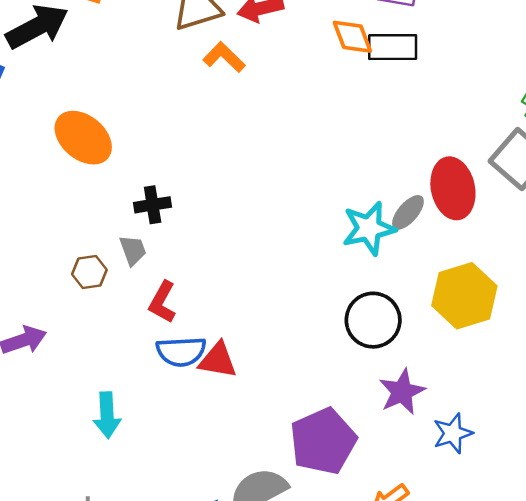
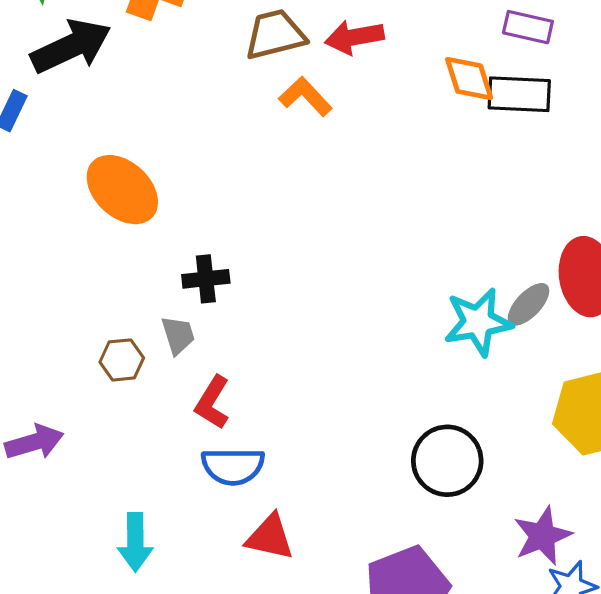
black circle: (373, 320) -> (447, 461), moved
red triangle: (218, 360) -> (270, 537), moved
purple star: (402, 392) -> (542, 536), moved

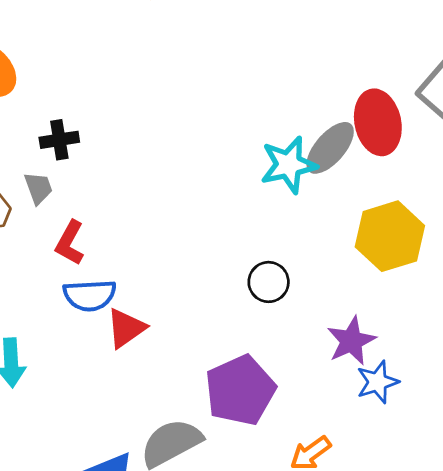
gray ellipse: (529, 304) -> (330, 148), size x1.4
black circle: (447, 461) -> (269, 282), size x0.7
red triangle: (270, 537) -> (126, 328), moved, turned -45

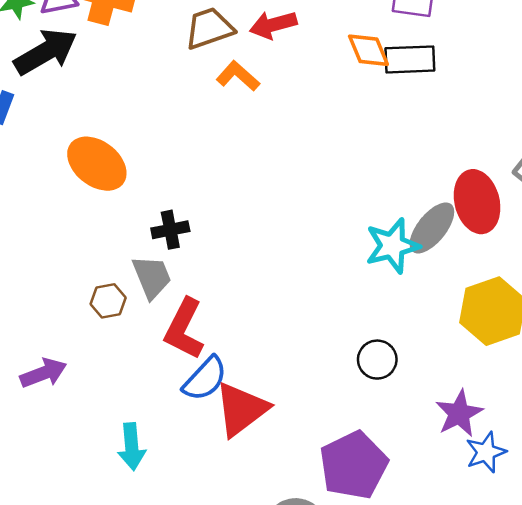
gray trapezoid: (38, 188) -> (152, 277), size x1.4
red L-shape: (70, 243) -> (184, 329), size x1.4
blue semicircle: (90, 295) -> (205, 379), turned -42
red triangle: (126, 328) -> (241, 409), size x1.4

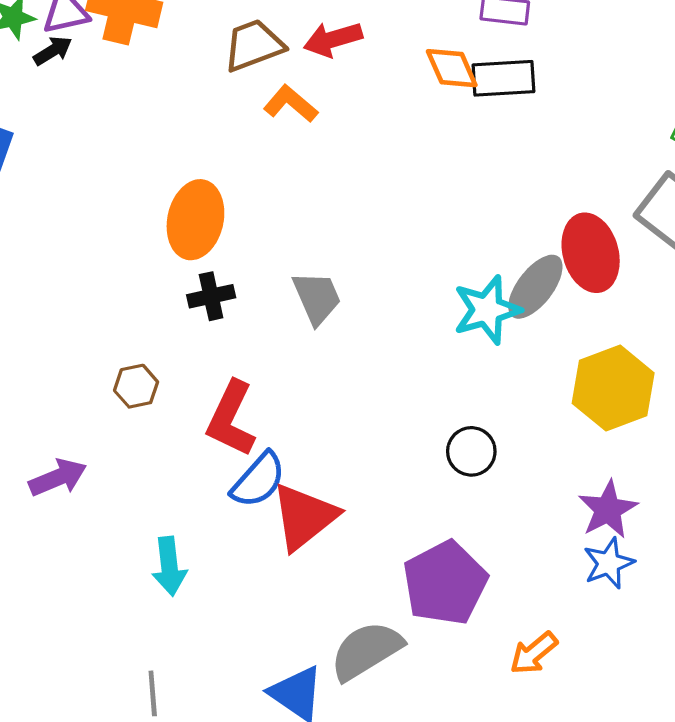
black arrow: (46, 52) -> (53, 51), moved, size x0.5
orange ellipse: (97, 164) -> (195, 220), moved, turned 66
gray trapezoid: (152, 277) -> (317, 298), moved
purple star: (459, 413) -> (608, 509), moved

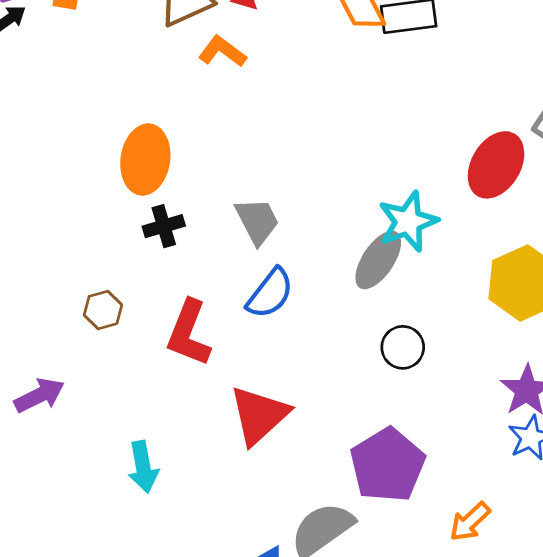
red ellipse: (591, 253) -> (496, 165), turned 50
gray ellipse: (535, 287) -> (378, 260), moved
blue semicircle: (258, 480) -> (270, 293), moved

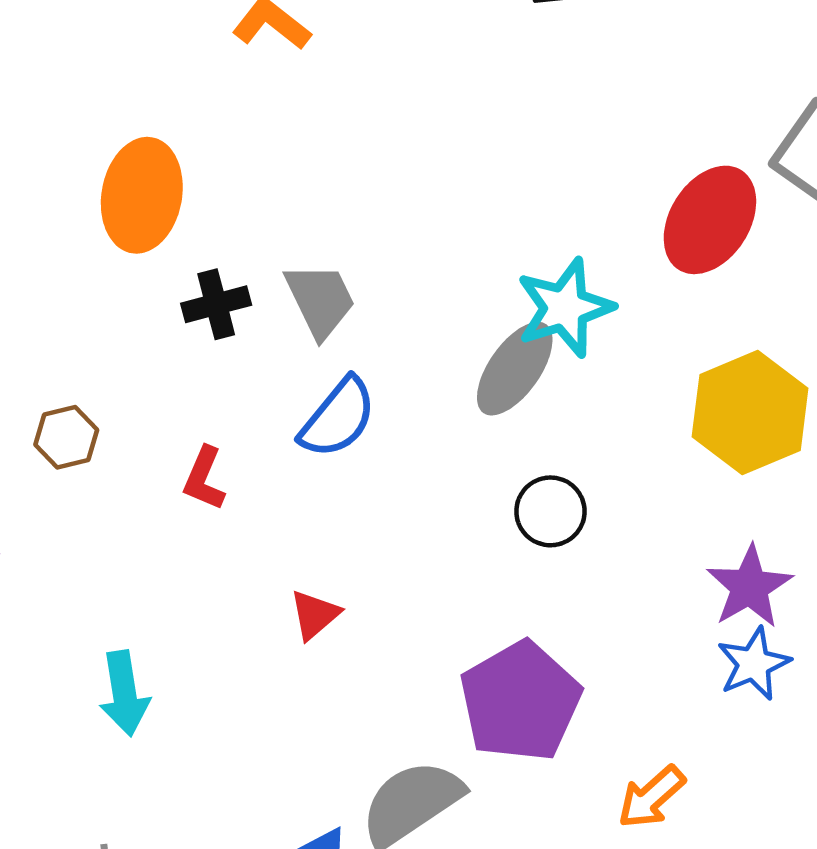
black cross: (164, 226) -> (216, 304), moved
red L-shape: (189, 333) -> (204, 478), size x0.6
red triangle: (259, 415) -> (315, 615), size x0.5

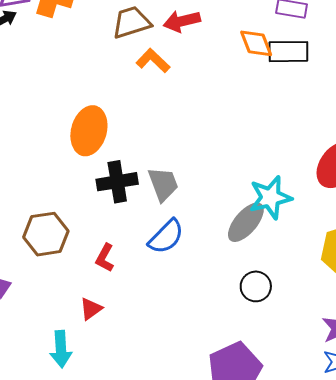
black cross: (216, 304) -> (117, 182), size x1.4
brown hexagon: (66, 437) -> (46, 234), size x1.6
red triangle: (315, 615) -> (91, 309), moved

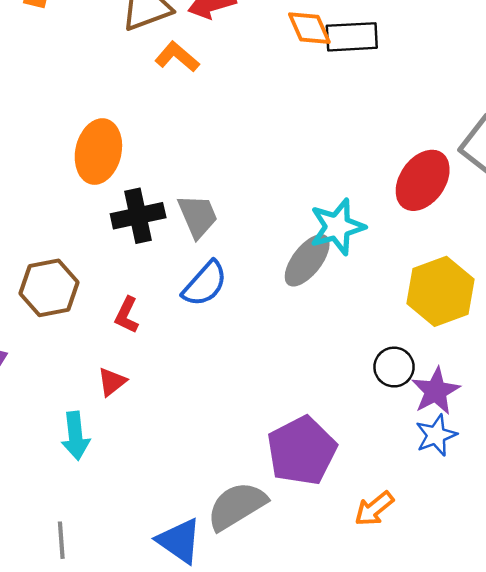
black circle: (256, 286) -> (394, 367), moved

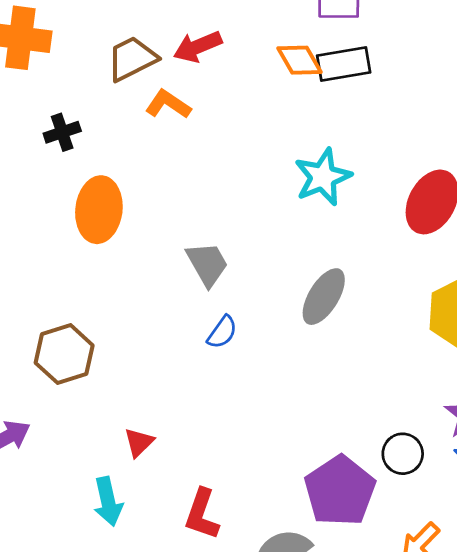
black cross: (138, 216) -> (62, 132), moved, size x0.7
cyan star: (337, 227) -> (323, 177), moved
blue semicircle: (205, 284) -> (222, 332), size x0.7
red L-shape: (127, 315) -> (202, 514), moved, size x1.4
black circle: (394, 367) -> (403, 454), moved

